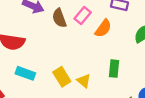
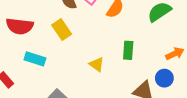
yellow rectangle: (62, 77) -> (62, 30), moved

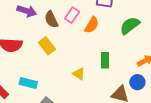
cyan rectangle: (35, 59) -> (28, 83), moved

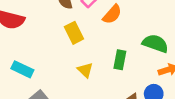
green semicircle: (130, 26) -> (155, 43), moved, turned 45
yellow rectangle: (47, 46) -> (74, 33), moved

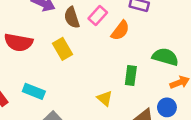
yellow rectangle: (74, 33) -> (62, 49), moved
yellow triangle: (85, 70) -> (105, 98), moved

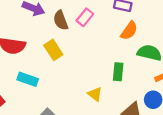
orange semicircle: (120, 30) -> (129, 31), moved
cyan rectangle: (34, 91) -> (28, 79), moved

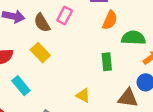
cyan rectangle: (28, 79) -> (21, 86), turned 42
yellow triangle: (95, 94) -> (83, 95), moved

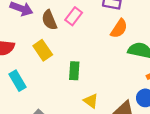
green rectangle: (107, 62) -> (74, 71), moved
yellow triangle: (83, 95) -> (91, 101), moved

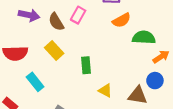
orange semicircle: (119, 29) -> (121, 20), turned 36

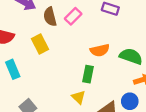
orange semicircle: (121, 20) -> (100, 50), moved
green rectangle: (86, 65) -> (88, 74), moved

